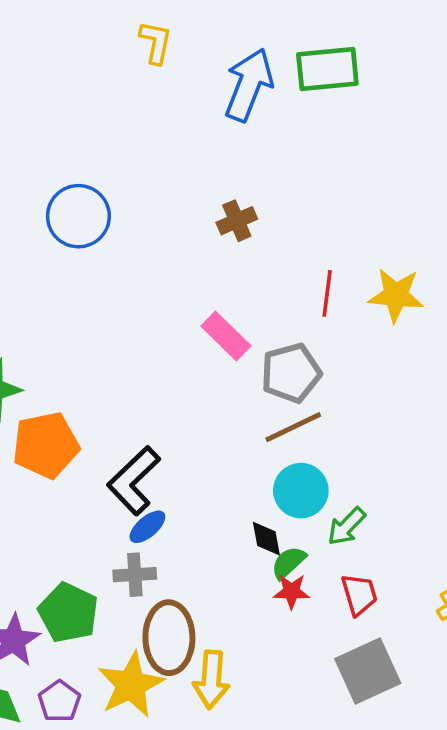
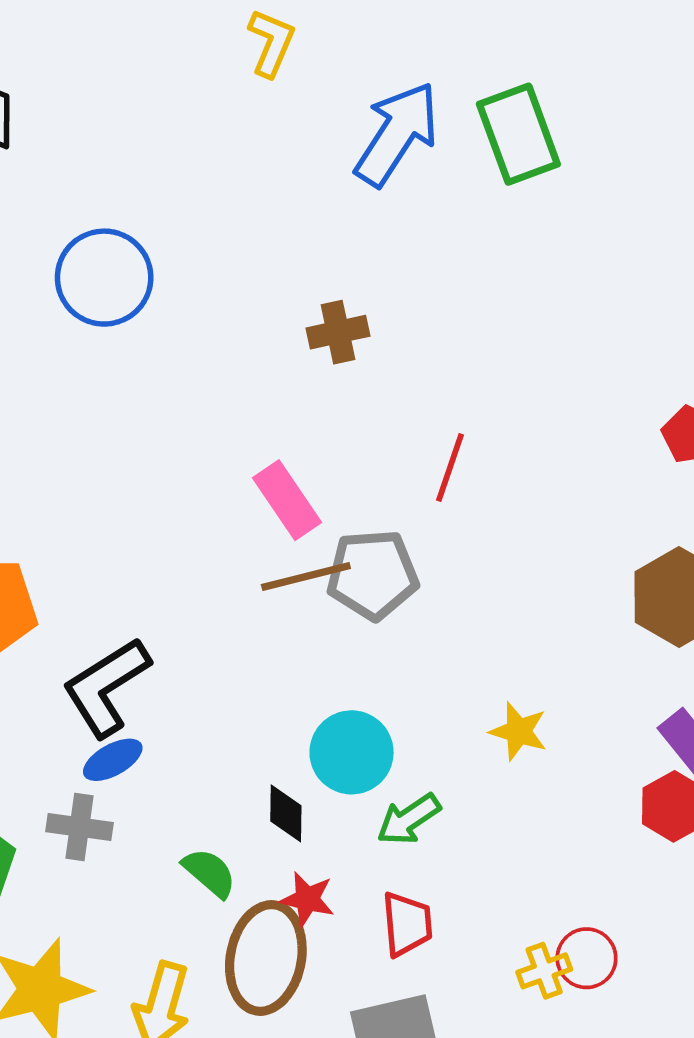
green rectangle: (327, 69) -> (518, 134), turned 64
yellow star: (396, 295) -> (518, 731), moved, size x0.7
brown line: (293, 427) -> (306, 576), moved
green semicircle: (288, 563) -> (210, 873), moved, turned 72
brown ellipse: (169, 638) -> (266, 958), moved

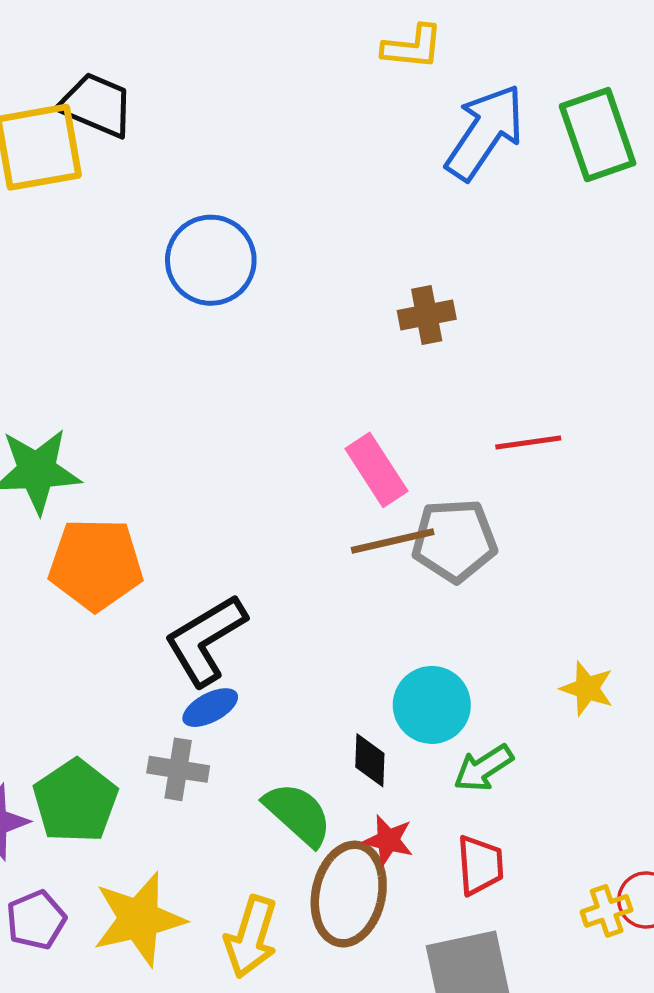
yellow L-shape: (271, 43) -> (413, 47), moved, turned 72
red line: (450, 467) -> (528, 442), turned 62
green semicircle: (210, 873) -> (298, 814), size x1.4

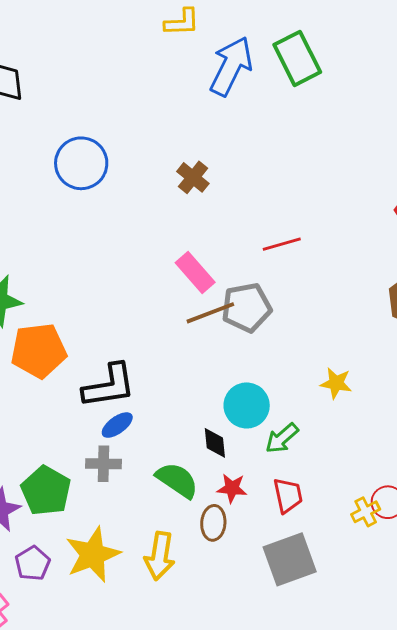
brown cross: (427, 315) -> (193, 177), moved, turned -32
black L-shape: (206, 640) -> (109, 386), turned -150
brown ellipse: (349, 894) -> (213, 523), size x0.6

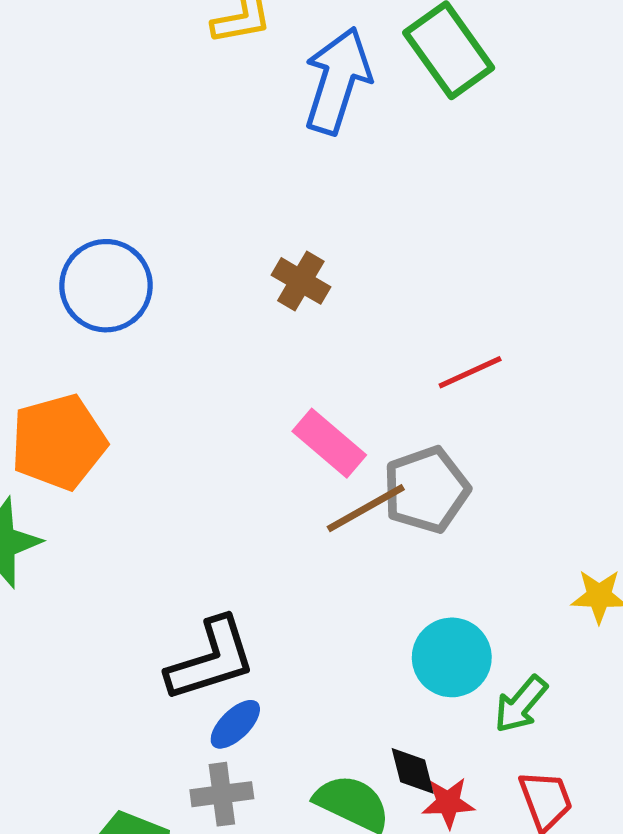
orange pentagon: (39, 350) -> (58, 442), moved
black diamond: (215, 443) -> (413, 771), moved

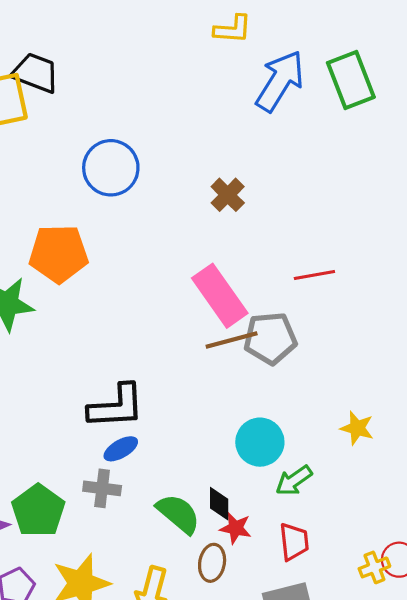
pink rectangle: (329, 443) -> (220, 296), size x1.4

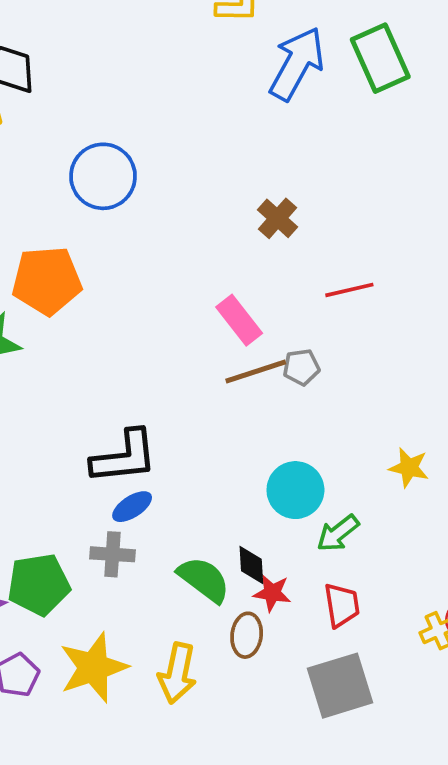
brown cross: (228, 195) -> (278, 218), moved
pink rectangle: (220, 296) -> (239, 320), size x0.7
gray pentagon: (270, 338) -> (301, 367), size x0.6
green pentagon: (38, 511) -> (39, 585), turned 30

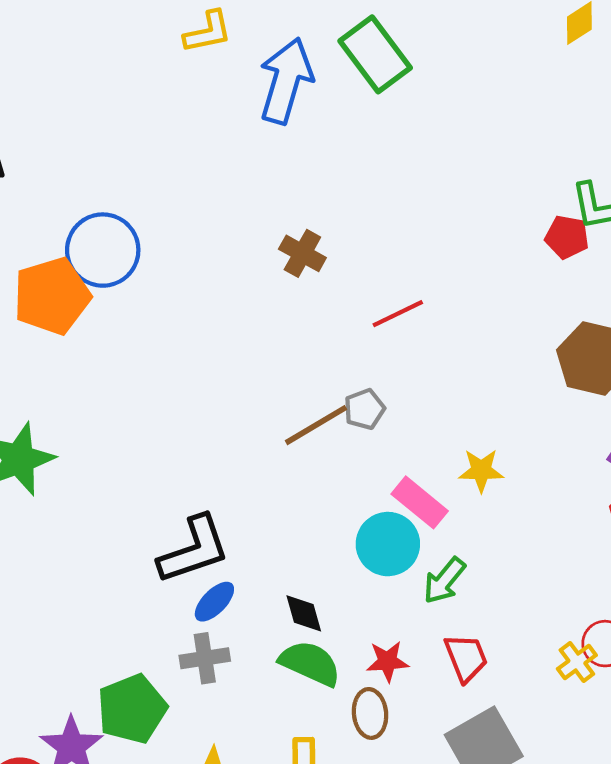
orange pentagon: (47, 281) -> (52, 296), moved
pink rectangle: (239, 320) -> (420, 502), moved
yellow star: (409, 468) -> (481, 470), moved
black diamond: (251, 565) -> (304, 613), moved

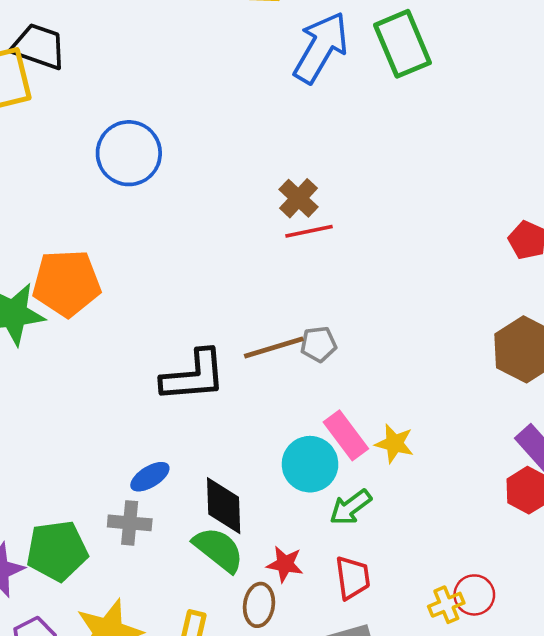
orange pentagon: (52, 296) -> (67, 283), moved
red line: (398, 314) -> (309, 231), moved
yellow star: (481, 470) -> (394, 444), moved
black L-shape: (194, 550) -> (194, 376), moved
black diamond: (304, 613) -> (224, 506), size x1.5

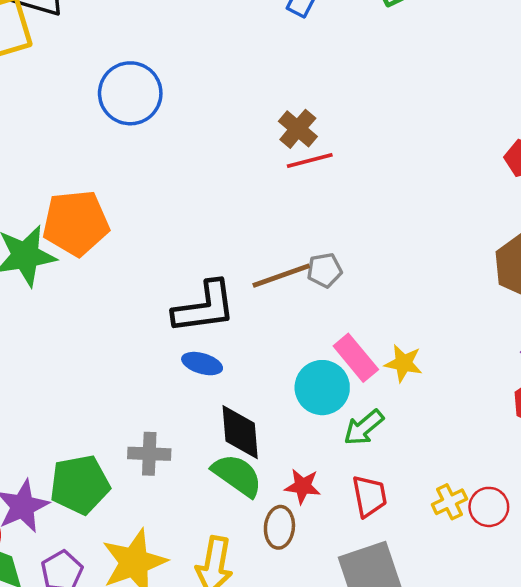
blue ellipse: (150, 477) -> (202, 364), moved, turned 51
yellow cross: (446, 605) -> (449, 502), moved

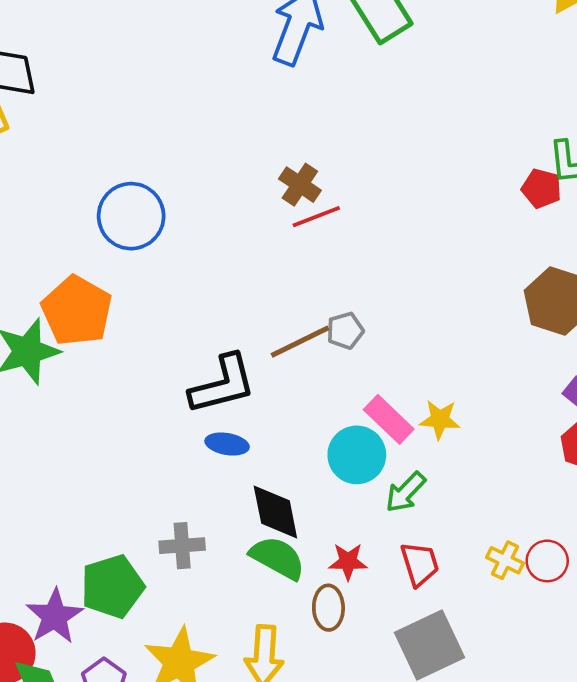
blue circle: (130, 93) -> (131, 216), moved
orange pentagon: (76, 223) -> (77, 311), turned -30
yellow cross: (449, 502) -> (505, 560), turned -32

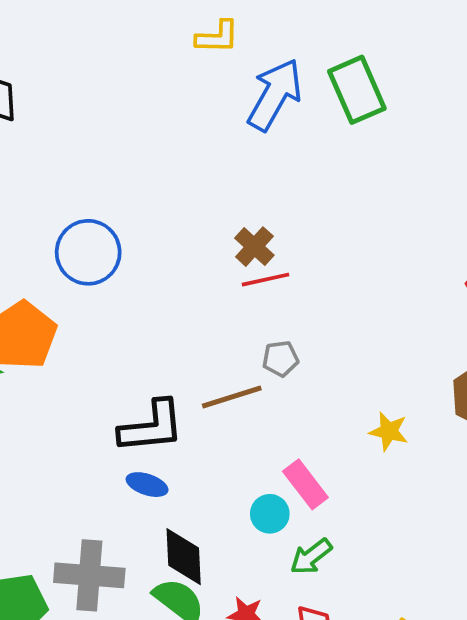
gray pentagon: (345, 331) -> (280, 359), moved
yellow star: (440, 419) -> (389, 431), moved
cyan circle: (357, 455) -> (270, 514), size x0.7
gray cross: (182, 546) -> (89, 575), size x1.6

